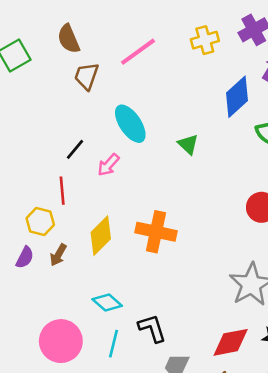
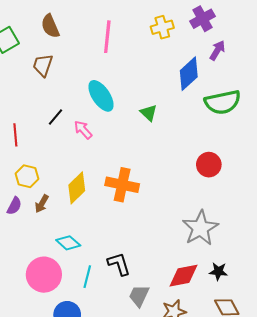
pink line: (138, 52) -> (107, 37), turned -48
brown trapezoid: (87, 76) -> (43, 65), moved
pink arrow: (108, 165) -> (83, 130), turned 96
red line: (62, 191) -> (15, 135), moved
cyan diamond: (107, 302) -> (68, 243), moved

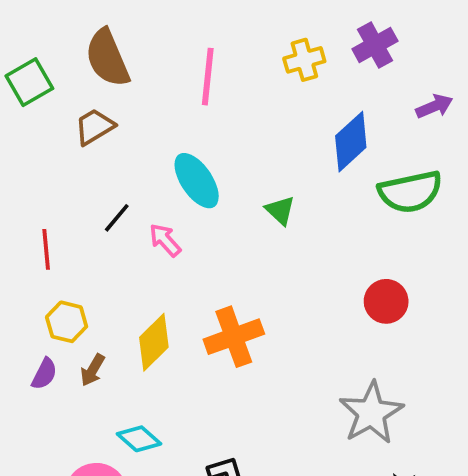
brown semicircle: (50, 26) -> (107, 58), size x1.4
purple arrow: (217, 50) -> (434, 106), moved, turned 36
brown trapezoid: (43, 65) -> (94, 127), turned 40
orange cross: (122, 185) -> (234, 337), turned -32

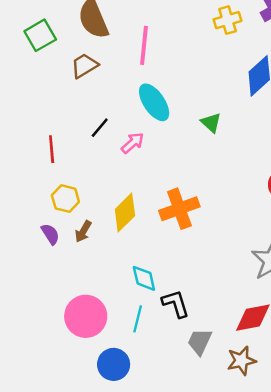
pink line: (208, 77) -> (144, 45), moved
pink arrow: (165, 240) -> (133, 143), turned 90
purple semicircle: (44, 374) -> (50, 234), turned -60
cyan diamond: (139, 439) -> (144, 278), moved, turned 36

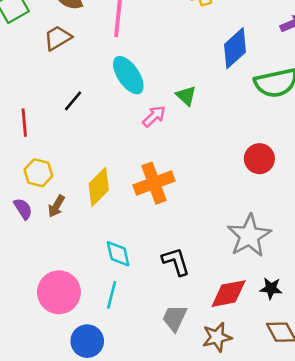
pink arrow: (133, 143) -> (154, 116), moved
black L-shape: (176, 304) -> (176, 261), moved

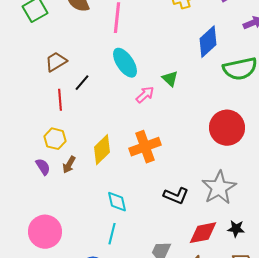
brown trapezoid: (58, 38) -> (56, 62), moved
red line: (24, 123) -> (60, 100), moved
red circle: (259, 159) -> (227, 128), size x1.5
black L-shape: (176, 261) -> (176, 196), moved, turned 130
pink circle: (59, 292) -> (45, 232), moved

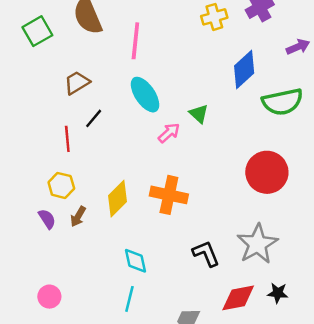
brown trapezoid: (56, 62) -> (77, 83), moved
orange cross: (145, 147) -> (169, 195), turned 32
black L-shape: (176, 196) -> (206, 254), turned -135
pink circle: (45, 232) -> (49, 297), size x0.6

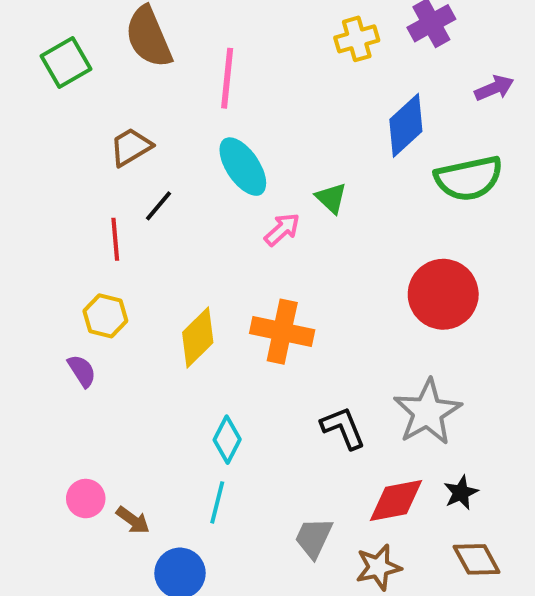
brown arrow: (78, 216) -> (133, 520), moved, turned -84
cyan diamond: (135, 261) -> (227, 440), turned 40
black star: (278, 293) -> (461, 493), turned -30

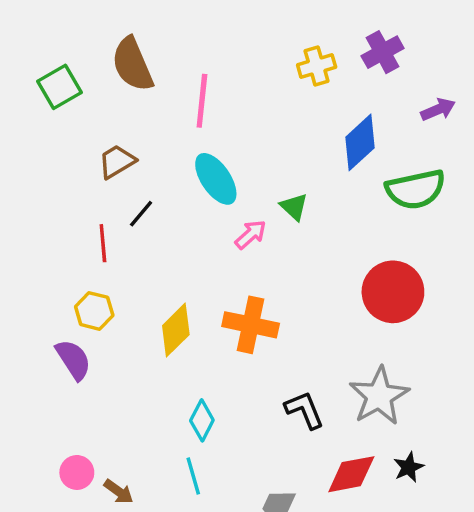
purple semicircle: (82, 371) -> (73, 360), size x1.4
cyan line: (217, 502) -> (193, 476), turned -30

